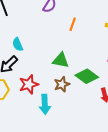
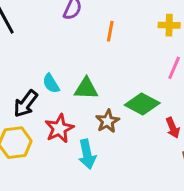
cyan semicircle: (18, 44) -> (51, 83), moved
green triangle: (61, 60) -> (86, 89), moved

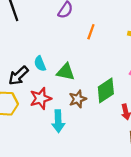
green diamond: (142, 104) -> (106, 90), turned -70

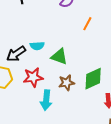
cyan semicircle: (40, 64) -> (37, 46), turned -80

